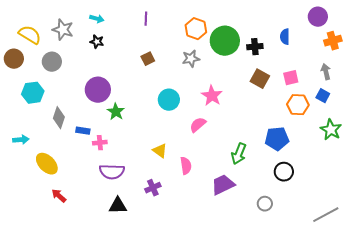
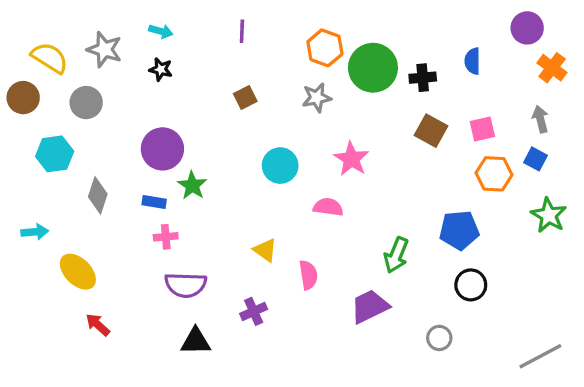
orange cross: (333, 41) -> (552, 68), turned -36
pink semicircle: (198, 125) -> (328, 207), turned 48
blue rectangle: (83, 131) -> (154, 202), moved

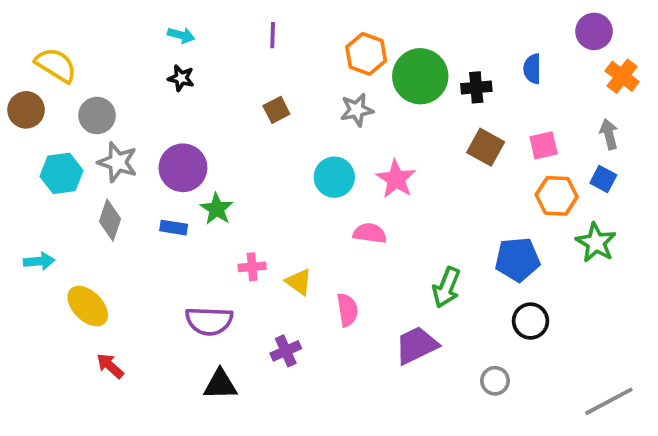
gray star: (104, 49) -> (118, 162), moved
cyan circle: (280, 166) -> (334, 177), moved
green star: (549, 215) -> (596, 243), moved
pink cross: (166, 237) -> (252, 267), moved

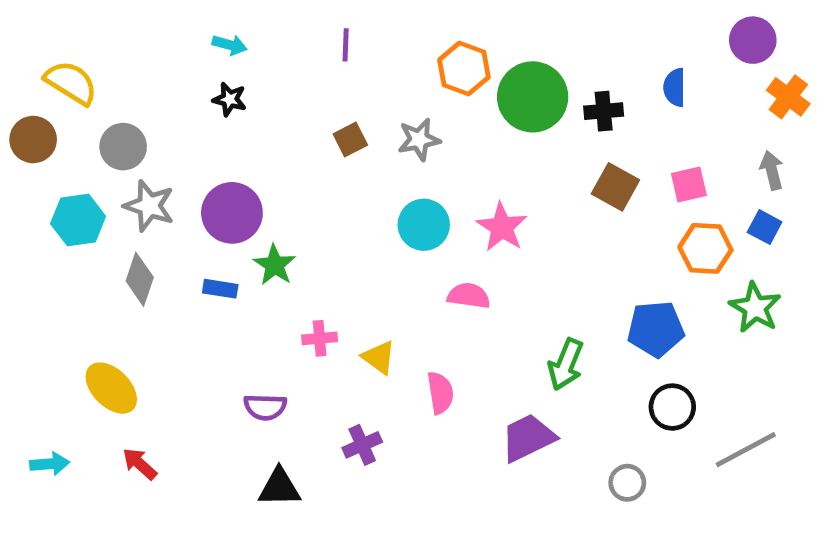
gray star: (357, 110) -> (419, 140), moved
cyan arrow: (39, 261) -> (50, 464), moved
purple semicircle: (209, 321) -> (265, 407), size x0.7
gray line: (609, 401) -> (746, 450), moved

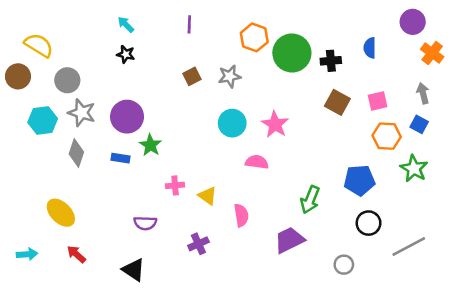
cyan arrow: (230, 45) -> (126, 24), turned -150
black triangle: (279, 487) -> (134, 270), moved, turned 35

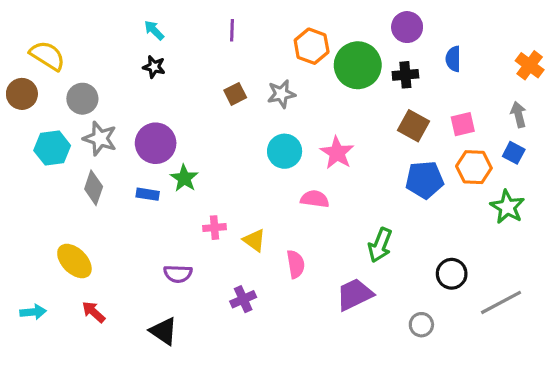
purple circle: (413, 22) -> (407, 27), moved
blue pentagon: (359, 180) -> (425, 180), moved

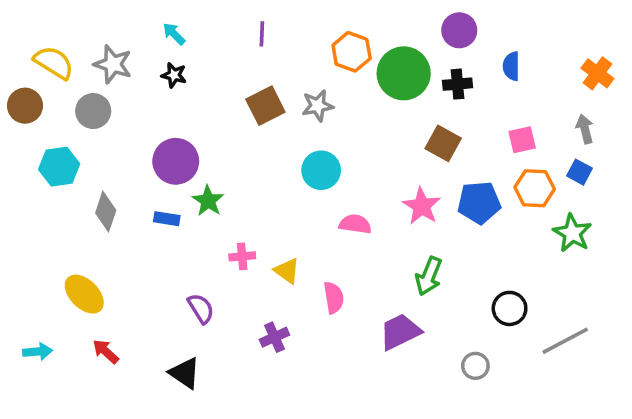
brown square: (235, 94) -> (265, 106), size x1.5
brown square: (413, 126) -> (443, 143), moved
gray star: (100, 138) -> (113, 64), moved
pink star: (337, 153) -> (422, 206), moved
purple semicircle: (178, 274) -> (201, 308), turned -124

